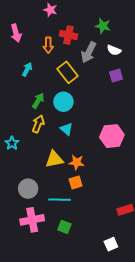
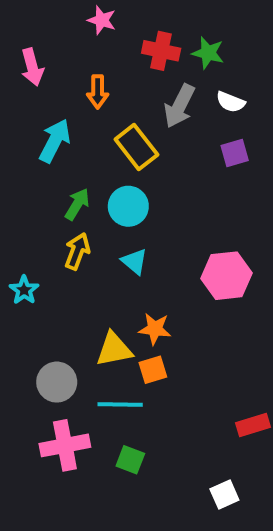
red cross: (68, 35) -> (161, 51), moved
cyan arrow: (27, 69) -> (55, 141), size x1.5
yellow triangle: (54, 159) -> (114, 349), moved

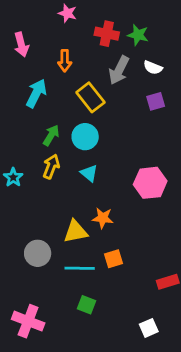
cyan star: (24, 290) -> (13, 177), moved
orange square: (153, 370) -> (114, 259), moved
pink cross: (65, 445) -> (28, 321), moved, turned 32

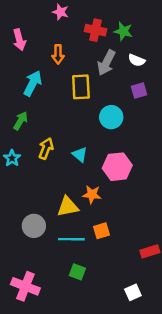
yellow rectangle: (90, 97) -> (81, 87), turned 35
green arrow: (51, 135) -> (21, 121), moved
cyan circle: (85, 137) -> (111, 117), moved
pink hexagon: (150, 183) -> (117, 167), moved

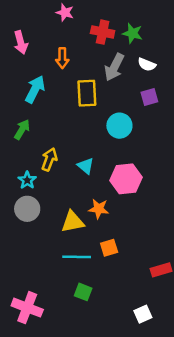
cyan star: (12, 158) -> (27, 180), moved
gray circle: (34, 226) -> (27, 209), moved

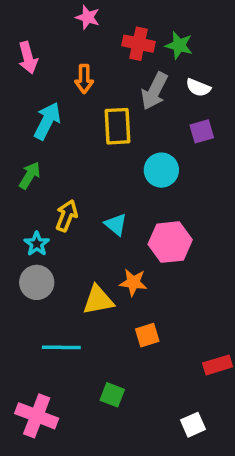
cyan line: (77, 257) -> (61, 347), moved

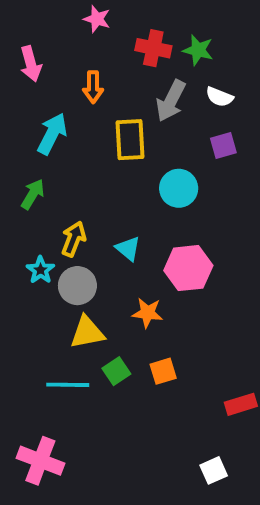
gray circle: (37, 282) -> (77, 286), moved
yellow triangle: (98, 300) -> (87, 332), moved
green square: (112, 395) -> (116, 371), moved, turned 35

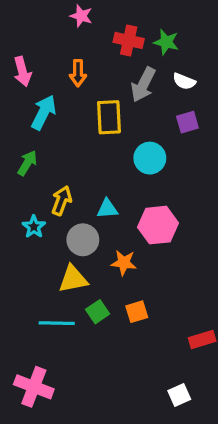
pink arrow: (31, 64) -> (22, 71), moved
cyan triangle: (128, 249) -> (107, 209), turned -45
gray circle: (77, 286) -> (83, 240), moved

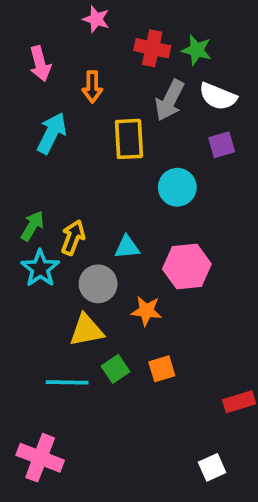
pink arrow: (22, 71) -> (40, 64), moved
white semicircle: (184, 81) -> (218, 96), size x1.4
green arrow: (27, 163) -> (32, 226), moved
cyan star: (34, 227) -> (40, 268), size x1.4

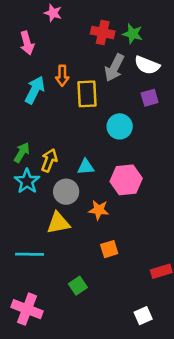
pink star: (96, 19) -> (53, 13), moved
orange arrow: (92, 87) -> (62, 76), moved
green square: (115, 369) -> (78, 286), moved
cyan line: (67, 382) -> (30, 254), moved

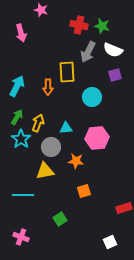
orange arrow: (62, 76) -> (48, 87), moved
cyan arrow: (35, 90) -> (17, 86), moved
pink cross: (27, 309) -> (21, 237), size x0.7

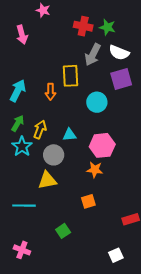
purple square: (115, 75) -> (121, 79), size x1.5
orange star: (76, 161) -> (95, 170), moved

